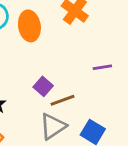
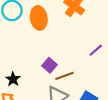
purple line: (102, 67) -> (96, 50), turned -32

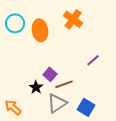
black star: (13, 79) -> (36, 87), moved

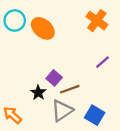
orange cross: (73, 19) -> (97, 21), moved
orange ellipse: (40, 30) -> (43, 28), turned -40

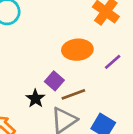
orange ellipse: (43, 28) -> (77, 50), moved, turned -45

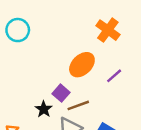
orange ellipse: (77, 50) -> (82, 65), turned -40

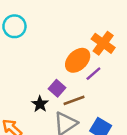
orange cross: (108, 30) -> (103, 43), moved
purple line: (114, 76) -> (93, 74), moved

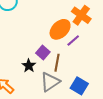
brown line: (74, 100) -> (57, 63), turned -60

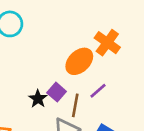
purple line: (73, 40) -> (98, 91), moved
black star: (29, 66) -> (38, 99), moved

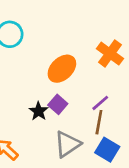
orange ellipse: (79, 61) -> (62, 69), moved
brown line: (75, 105) -> (99, 122), moved

